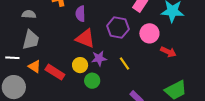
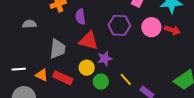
gray trapezoid: (31, 40) -> (58, 49), moved
red arrow: (168, 52) -> (172, 30), moved
yellow line: (125, 64) -> (126, 79), moved

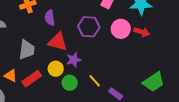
red rectangle: (63, 78) -> (32, 79), turned -60

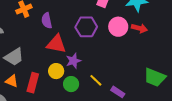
gray trapezoid: (27, 50) -> (14, 57), moved, turned 55
red rectangle: (32, 79) -> (33, 83), turned -36
green trapezoid: (154, 82) -> (155, 77), turned 60

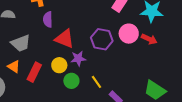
purple semicircle: (47, 21) -> (48, 19), moved
purple hexagon: (86, 27) -> (102, 39), moved

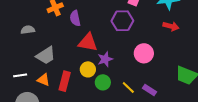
purple semicircle: (48, 19) -> (75, 18), moved
pink circle: (129, 34) -> (144, 53), moved
purple hexagon: (102, 39) -> (122, 21), moved
yellow line: (96, 82) -> (128, 88), moved

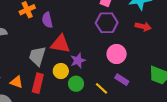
purple hexagon: (122, 21) -> (107, 23), moved
gray trapezoid: (46, 56) -> (37, 56), moved, turned 140
purple rectangle: (150, 90) -> (122, 80), moved

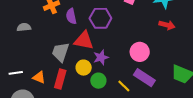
purple hexagon: (107, 23) -> (100, 18), moved
purple rectangle: (122, 80) -> (144, 78), size x1.5

